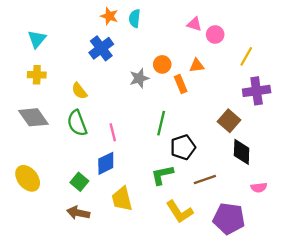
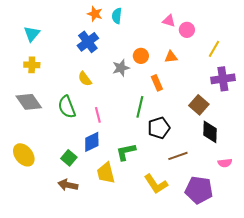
orange rectangle: (181, 84) -> (157, 83), moved
yellow semicircle: (79, 91) -> (85, 79), moved
green L-shape: (162, 175) -> (126, 152), moved

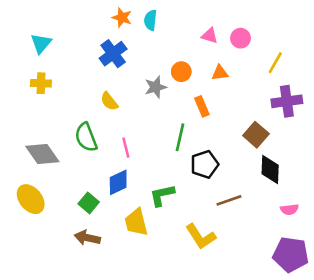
pink triangle: (169, 21) -> (210, 36), moved
gray diamond: (29, 102) -> (42, 154), moved
purple pentagon: (199, 190) -> (291, 254), moved

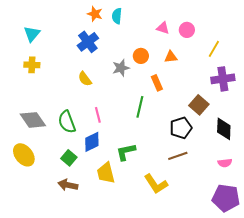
green semicircle: (86, 137) -> (67, 122), moved
black pentagon: (204, 164) -> (181, 128), moved
black diamond: (270, 169) -> (224, 129), moved

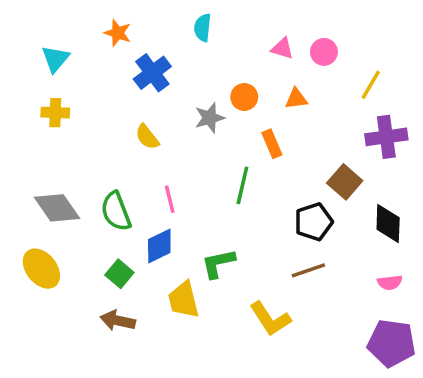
orange star: (95, 14) -> (118, 33), moved

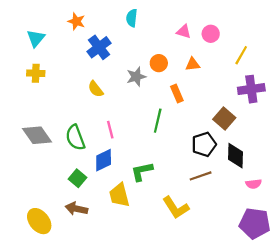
black diamond: (388, 224) -> (236, 156), moved
yellow ellipse: (41, 269) -> (39, 221), moved

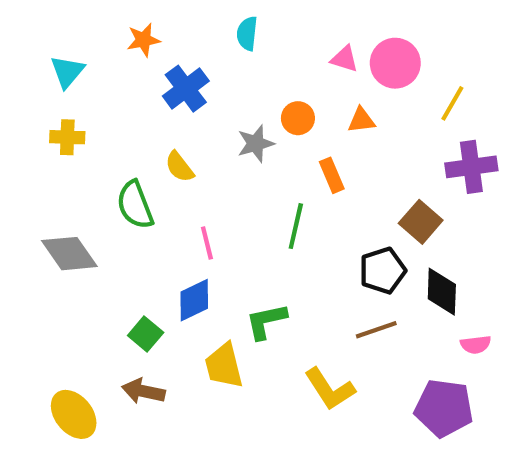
orange star: (76, 21) -> (143, 40), turned -30
pink circle: (211, 34) -> (395, 63), size x1.5
green semicircle: (75, 138) -> (135, 205), moved
purple pentagon: (255, 223) -> (444, 408), moved

